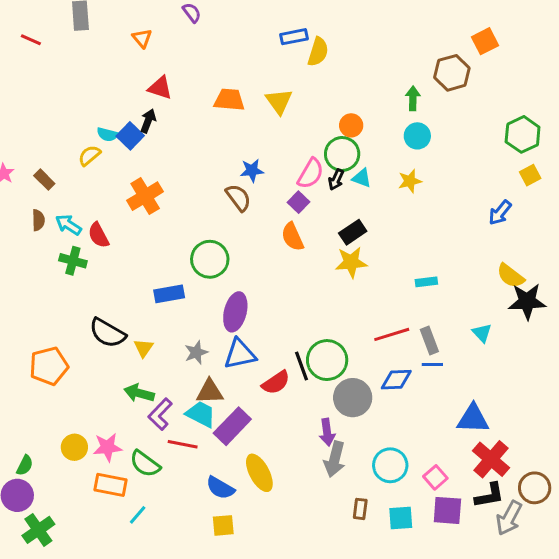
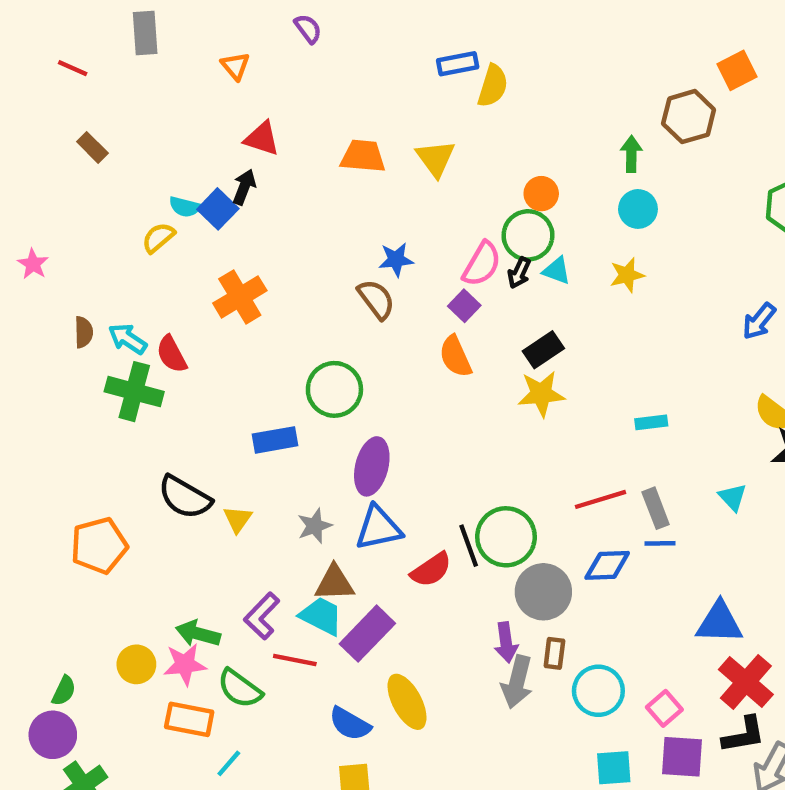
brown rectangle: (44, 180) -> (92, 147), moved
green cross: (73, 261) -> (134, 392), size x1.4
green arrow: (139, 393) -> (198, 634), moved
brown rectangle: (360, 509) -> (554, 653), moved

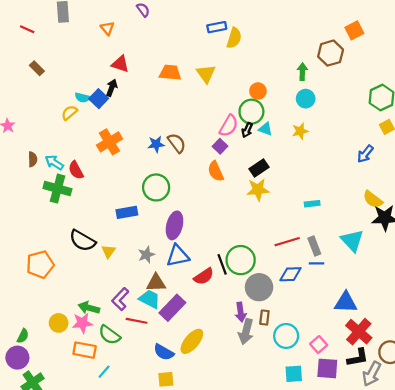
blue star: (396, 260) -> (156, 144), moved
cyan triangle: (733, 497) -> (352, 241), size x1.6
yellow ellipse: (407, 702) -> (192, 341), turned 68

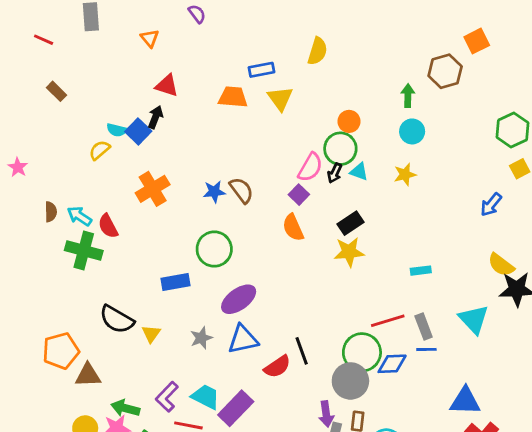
blue rectangle: (217, 27) -> (262, 70), moved
purple ellipse: (175, 225) -> (239, 299), turned 40
green circle: (241, 260) -> (362, 352), moved
brown triangle: (156, 283) -> (88, 375), moved

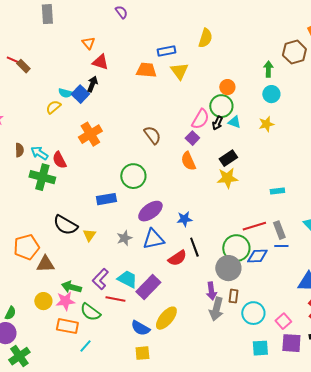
orange triangle: (150, 38) -> (88, 43), moved
red line: (44, 40) -> (13, 60), moved
blue star: (214, 192) -> (184, 219), moved

